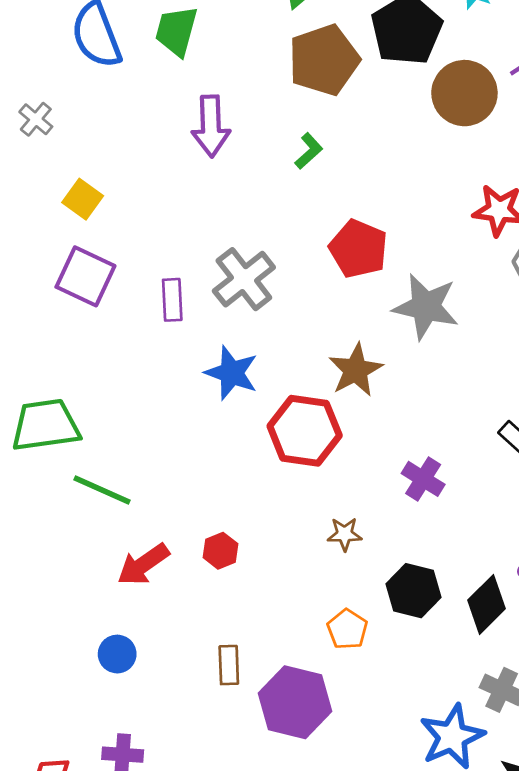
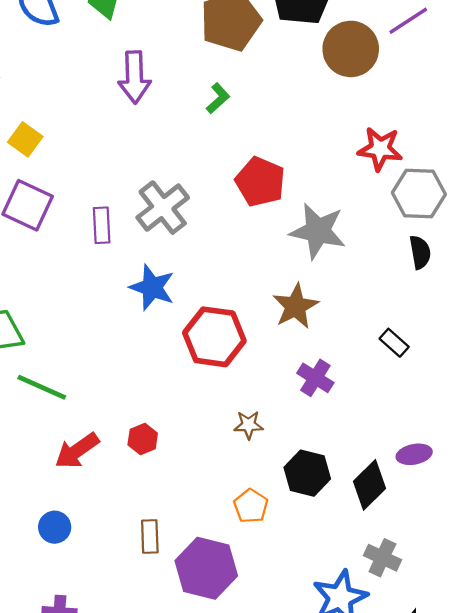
brown star: (356, 370) -> (295, 306), moved

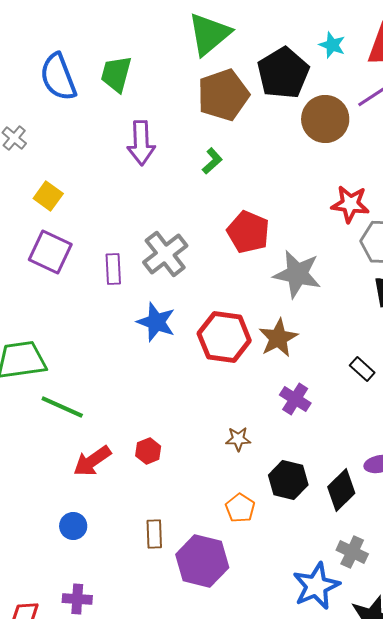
red hexagon: (214, 337) -> (224, 337), moved

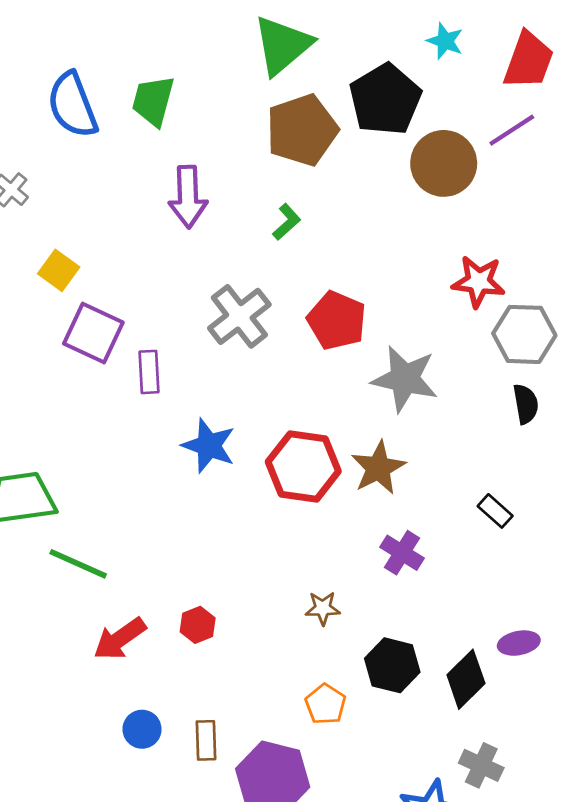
cyan star: (332, 45) -> (445, 41), moved
purple square: (50, 252) -> (93, 333), moved
gray cross: (165, 254) -> (239, 316), moved
blue circle: (73, 526) -> (142, 729), moved

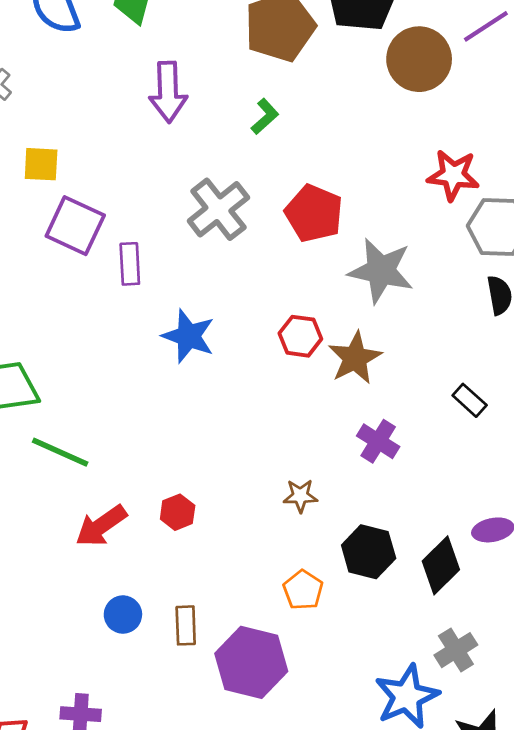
yellow square: (59, 270) -> (41, 164), turned -33
red hexagon: (303, 466) -> (300, 336), moved, size x0.6
gray cross: (481, 765) -> (456, 650), turned 33

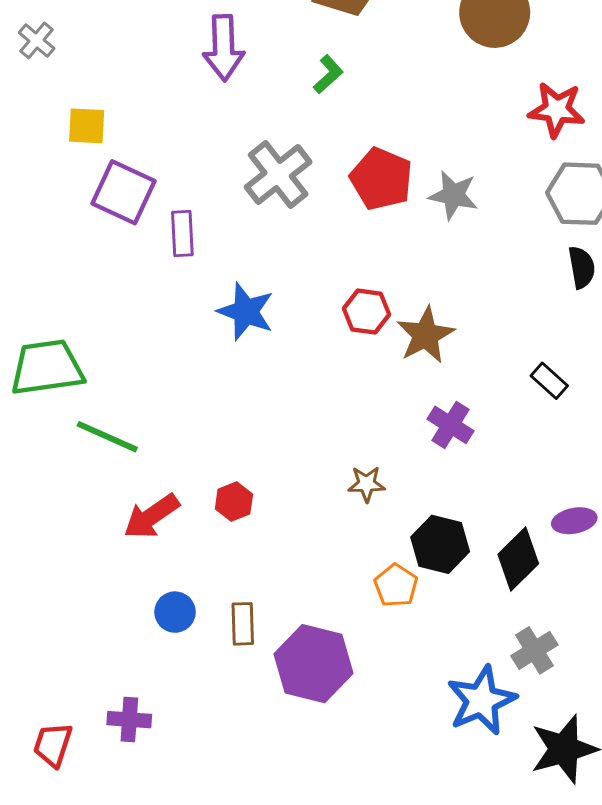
red star: (453, 175) -> (557, 110), moved
gray star: (381, 271) -> (453, 195), moved, size x0.7
orange pentagon: (303, 590) -> (396, 586), moved

